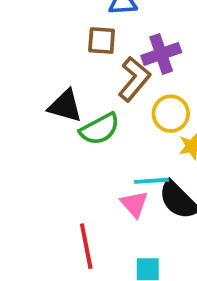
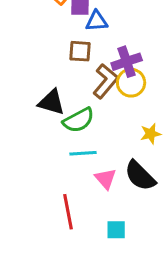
yellow circle: (171, 114) -> (131, 83), moved
cyan line: (152, 181) -> (83, 153), moved

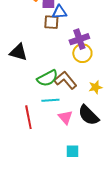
brown square: (80, 51) -> (51, 22), moved
brown L-shape: (106, 81) -> (65, 80), moved, turned -80
black triangle: (52, 102) -> (18, 52), moved
red line: (68, 212) -> (28, 117), moved

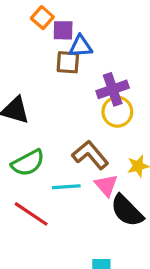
green semicircle: (47, 78) -> (28, 163), moved
red line: (28, 117) -> (31, 214), turned -45
pink triangle: (65, 117) -> (106, 185), moved

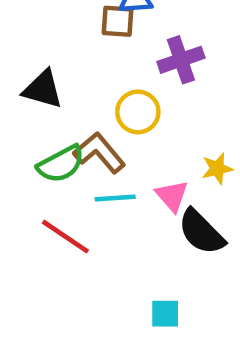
yellow circle: (117, 112) -> (138, 112), moved
brown L-shape: (90, 155) -> (99, 153), moved

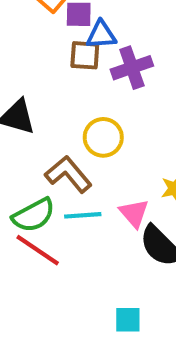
purple cross: (181, 60) -> (132, 68), moved
green semicircle: (61, 164) -> (34, 215), moved

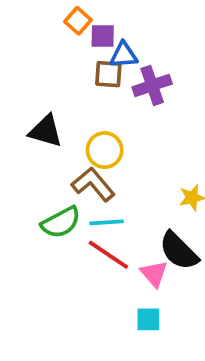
yellow circle: (103, 137) -> (105, 150), moved
pink triangle: (134, 213) -> (154, 274), moved
red line: (38, 250) -> (108, 255), moved

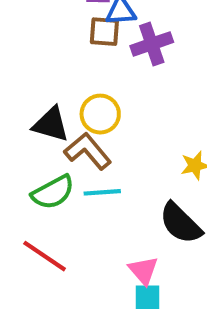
black triangle: (46, 131) -> (51, 124), moved
red line: (108, 255) -> (45, 256), moved
pink triangle: (154, 274) -> (143, 271), moved

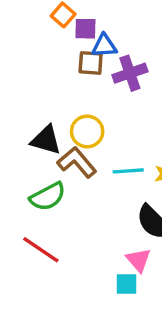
cyan line: (102, 192) -> (128, 171), moved
pink triangle: (143, 271) -> (139, 260), moved

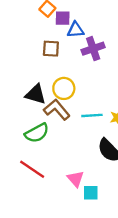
brown square: (91, 63) -> (51, 49), moved
pink triangle: (139, 260) -> (76, 179), moved

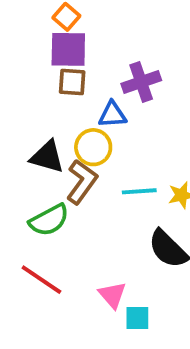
purple square: (63, 18) -> (68, 49), moved, size x1.5
blue triangle: (76, 30) -> (112, 115), moved
brown L-shape: (57, 110) -> (82, 182), turned 76

